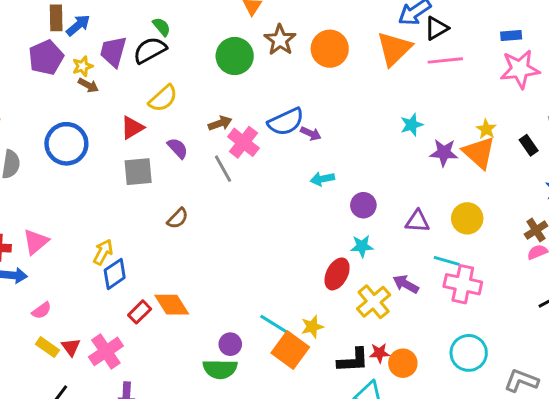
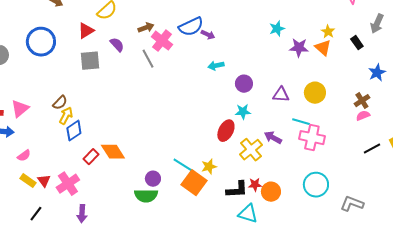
orange triangle: (479, 153) -> (323, 48), size x0.7
brown semicircle: (178, 218) -> (60, 103), moved

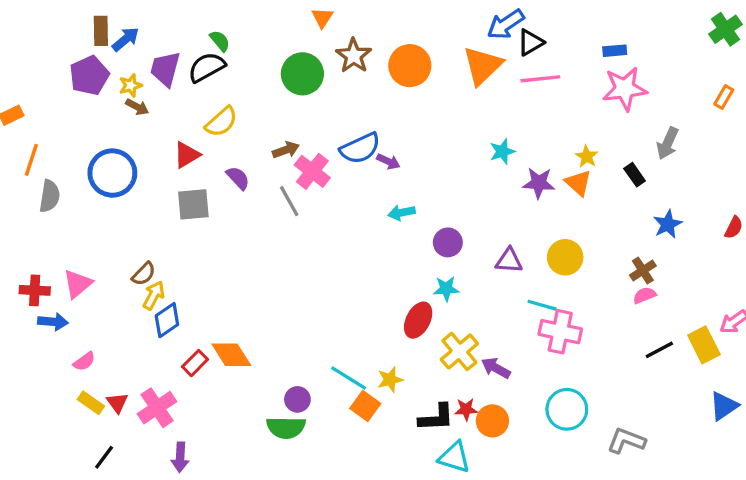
purple arrow: (273, 138) -> (496, 368), moved
orange square: (194, 183) -> (365, 406), size x0.7

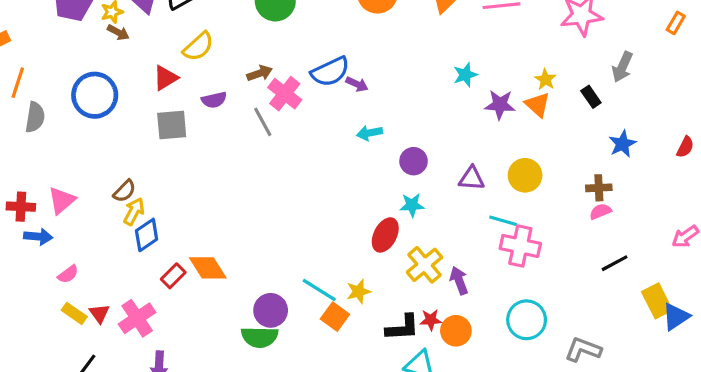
purple semicircle: (238, 178) -> (214, 100), turned 120
brown cross: (643, 271) -> (599, 188), turned 30
yellow rectangle: (704, 345) -> (657, 301), moved
purple arrow: (496, 368) -> (459, 281), turned 40
purple circle: (297, 399) -> (271, 310), size x1.4

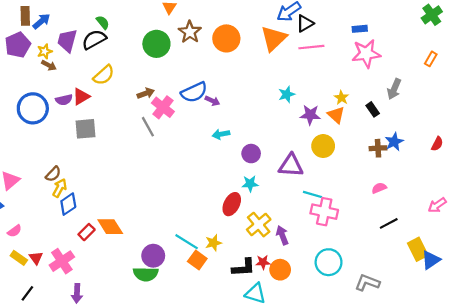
purple semicircle: (214, 100) -> (64, 100), moved
yellow circle: (525, 175) -> (323, 146), moved
purple triangle: (472, 178) -> (291, 165), size x1.4
brown cross: (599, 188) -> (378, 148), moved

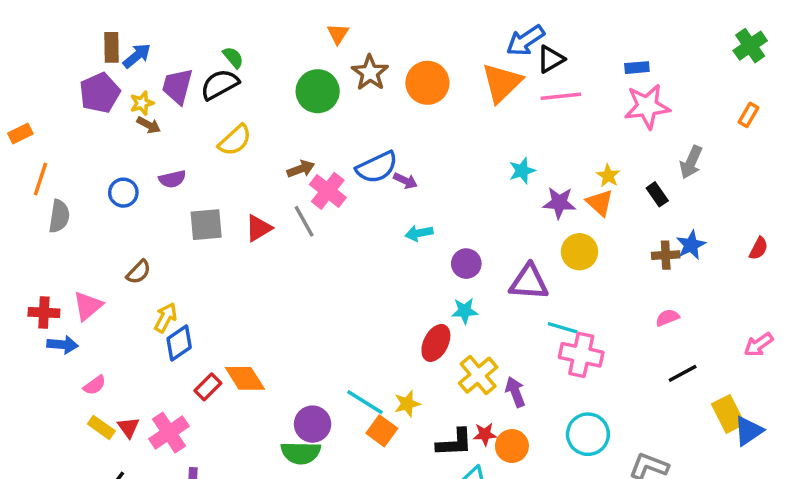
red triangle: (81, 97) -> (258, 228), moved
blue circle: (33, 108) -> (123, 193), size x0.6
brown semicircle: (53, 174) -> (139, 272), moved

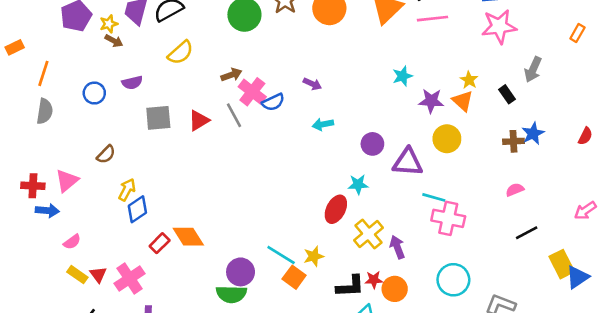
blue semicircle: (377, 167) -> (273, 102), moved, size x0.7
orange line: (41, 179) -> (43, 73), moved
purple circle: (466, 264) -> (372, 144), moved

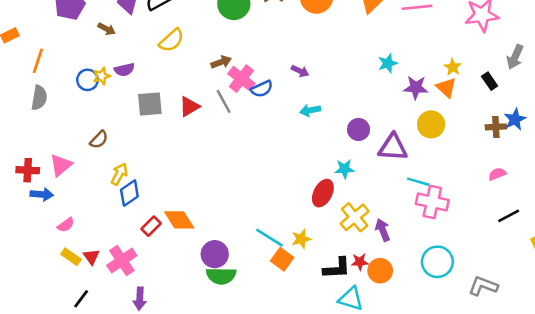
yellow star: (109, 24) -> (101, 76), moved
purple circle: (241, 272) -> (215, 254), moved

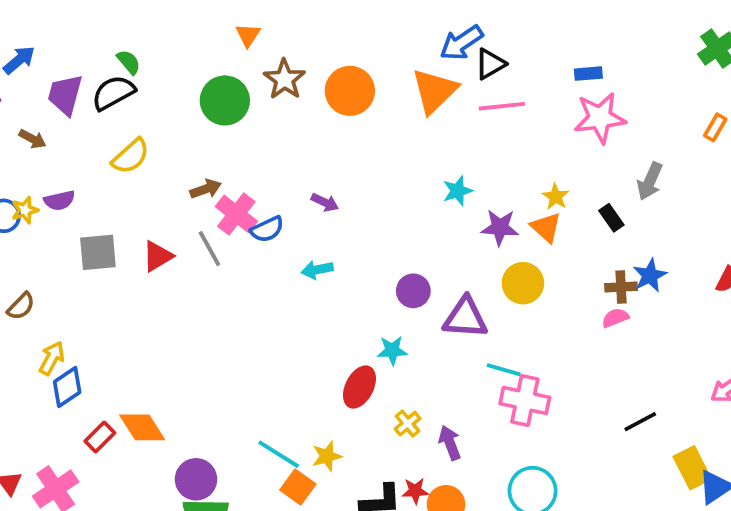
cyan arrow: (310, 110) -> (317, 270), moved
pink semicircle: (497, 174) -> (615, 318), moved
yellow cross: (355, 217) -> (408, 424), size x0.6

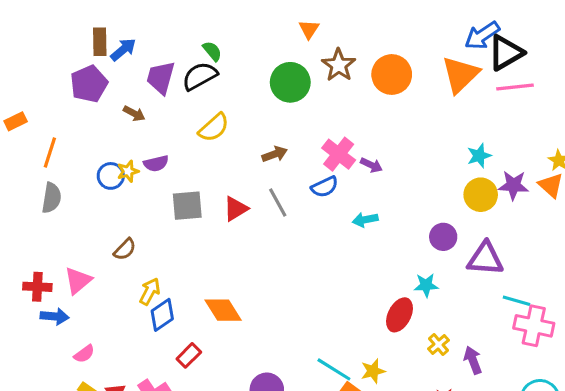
black triangle: (490, 64) -> (506, 53), size x1.4
pink cross: (236, 214) -> (339, 154), moved
yellow circle: (523, 283) -> (481, 195), moved
orange diamond: (142, 427) -> (223, 310), moved

